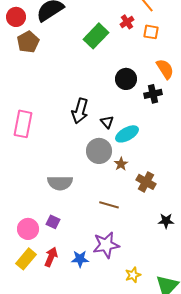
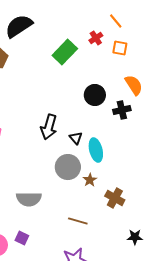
cyan ellipse: (127, 134) -> (96, 150), turned -75

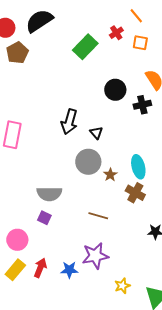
cyan ellipse: (96, 150) -> (138, 167), moved
purple square: (22, 238) -> (44, 218), moved

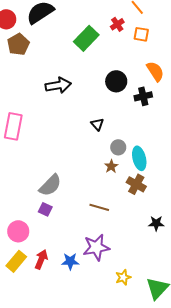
black arrow: (69, 122) -> (58, 85), moved, turned -115
gray circle: (88, 162) -> (118, 147), moved, size x0.6
gray semicircle: (49, 194) -> (50, 185), turned -45

